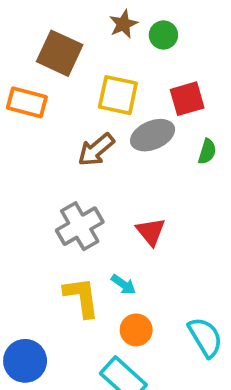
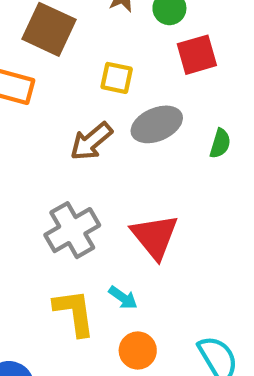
yellow square: (118, 95) -> (117, 78), size x0.7
red square: (187, 99) -> (197, 55), moved
red triangle: (151, 232) -> (155, 236), size x1.4

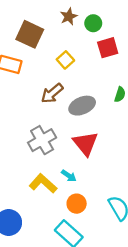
yellow square: (117, 78) -> (65, 60), turned 36
gray ellipse: (157, 124) -> (82, 106), moved
yellow L-shape: (74, 312) -> (43, 184), turned -40

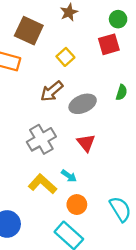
green circle: (93, 23) -> (118, 19), moved
red triangle: (85, 143) -> (86, 143), size x0.7

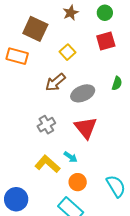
green circle: (118, 19) -> (105, 13), moved
gray cross: (41, 139) -> (46, 125), size x0.7
red triangle: (86, 143) -> (86, 128), size x1.4

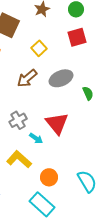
green semicircle: (117, 83) -> (88, 93), moved, turned -40
gray ellipse: (83, 93) -> (61, 78), moved
cyan arrow: (71, 157) -> (36, 138), moved

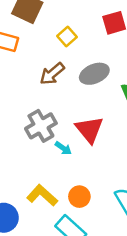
gray cross: (18, 120) -> (41, 126), size x1.4
yellow L-shape: (19, 159) -> (42, 195), moved

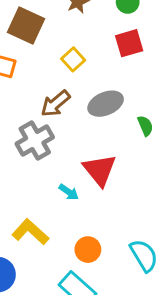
gray cross: (41, 126) -> (35, 140), moved
yellow L-shape: (42, 195) -> (30, 232), moved

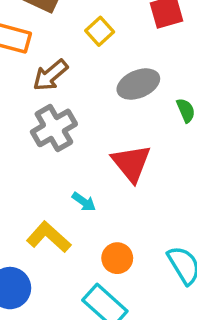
brown arrow: (55, 104) -> (50, 75), moved
cyan arrow: (69, 192) -> (84, 202), moved

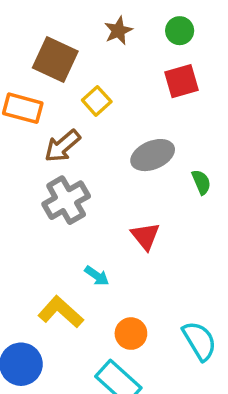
yellow square: (100, 31) -> (97, 101), moved
red triangle: (131, 163) -> (145, 236), size x0.7

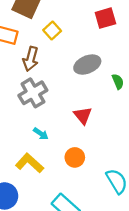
brown arrow: (62, 146) -> (31, 59), turned -35
cyan arrow: (97, 276) -> (41, 134), moved
orange circle: (131, 334) -> (75, 157), moved

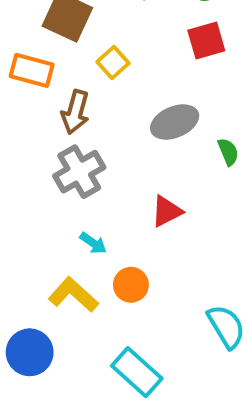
red triangle: (83, 116) -> (167, 211), turned 42
orange circle: (75, 157) -> (131, 285), moved

